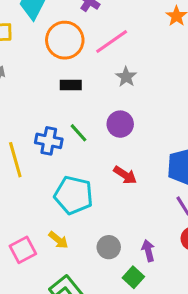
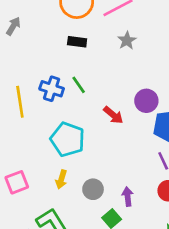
purple circle: (120, 124) -> (146, 101), moved
red arrow: (125, 175) -> (113, 115), moved
yellow arrow: (58, 240) -> (61, 179), moved, turned 60

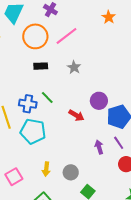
gray star: (127, 41) -> (74, 67), moved
cyan pentagon: (68, 139) -> (33, 131), moved
purple arrow: (128, 197) -> (99, 147), moved

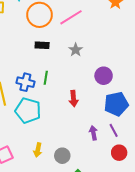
green line: (47, 98) -> (46, 78), turned 48
purple circle: (99, 101) -> (104, 76), moved
red arrow: (76, 115) -> (73, 99), turned 49

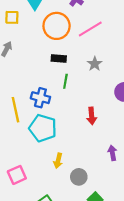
green line: (46, 78) -> (65, 81), moved
yellow arrow: (38, 150) -> (58, 161), moved

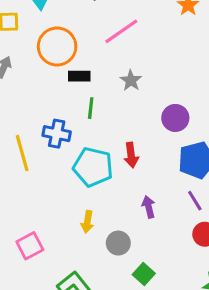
orange circle: (57, 26) -> (57, 47), moved
cyan pentagon: (43, 128) -> (93, 167), moved
purple arrow: (112, 153) -> (149, 207), moved

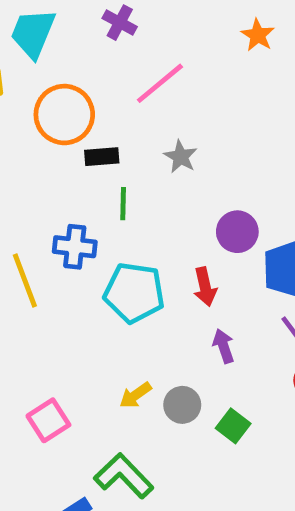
purple circle: (175, 118) -> (237, 232), moved
red arrow: (131, 155) -> (205, 287), moved
yellow arrow: (87, 222) -> (135, 395), moved, turned 50
green square: (144, 274) -> (233, 426), moved

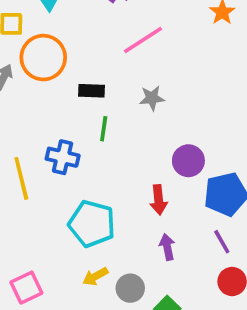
orange circle: (64, 115) -> (43, 58), moved
gray star: (181, 157) -> (152, 98), turned 30
cyan pentagon: (134, 293) -> (92, 224), moved

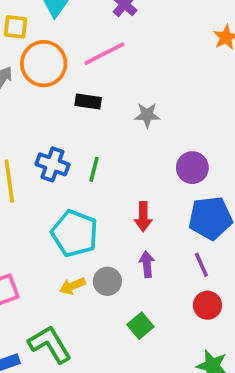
pink line: (143, 40) -> (104, 54), moved
green line: (104, 129) -> (94, 169), moved
purple circle: (188, 161) -> (192, 168), moved
gray circle: (130, 288) -> (107, 281), moved

